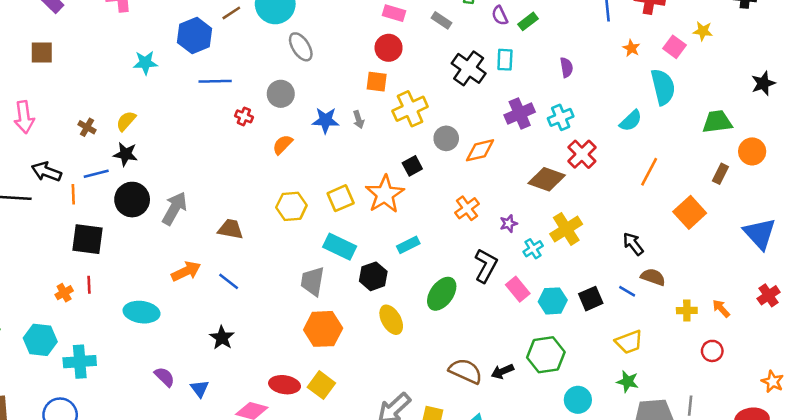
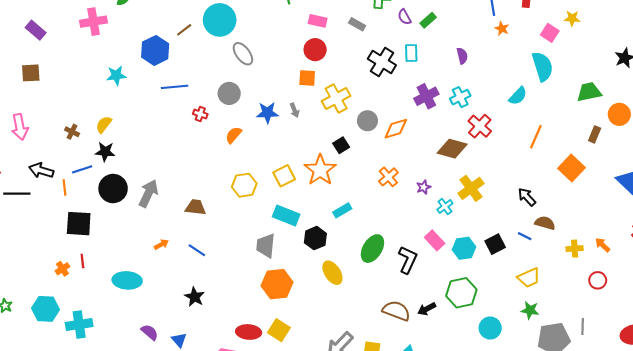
orange star: (631, 48) -> (502, 29), moved
black L-shape: (486, 266) -> (408, 260), moved
orange arrow: (186, 271) -> (161, 244), size x0.6

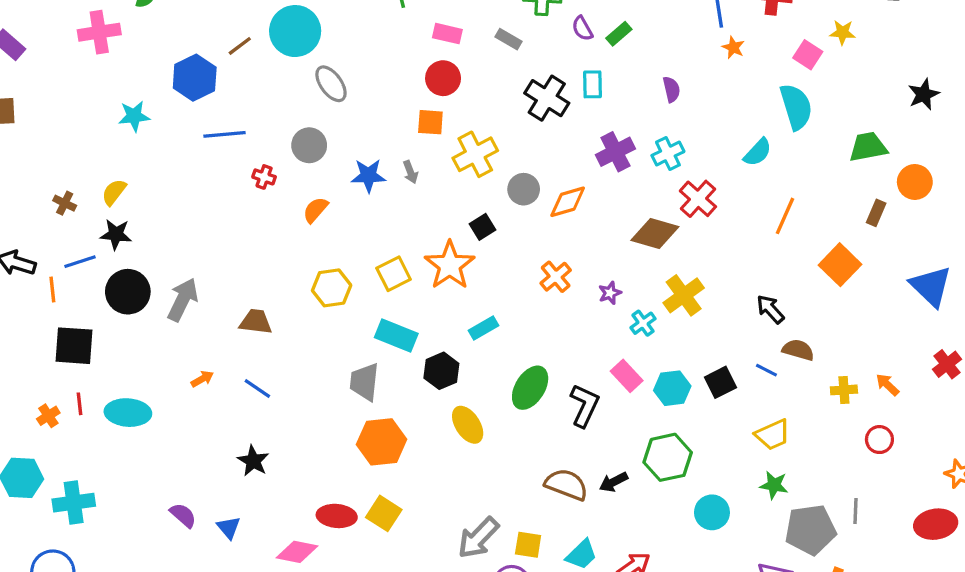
cyan ellipse: (127, 280) -> (128, 413), moved

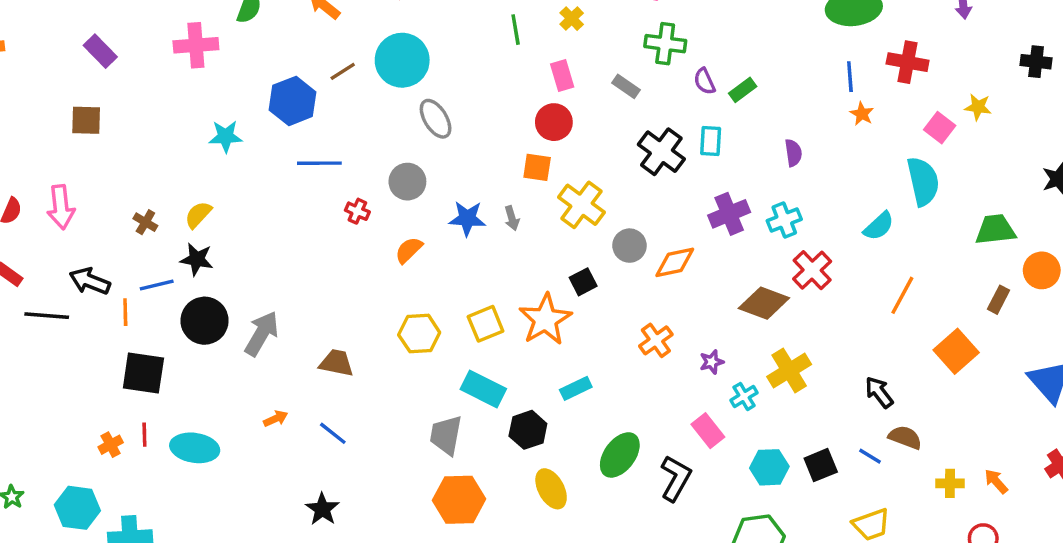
pink rectangle: (447, 34) -> (562, 75), turned 56
yellow cross: (475, 154) -> (581, 205), turned -30
pink rectangle: (627, 376) -> (708, 431), moved

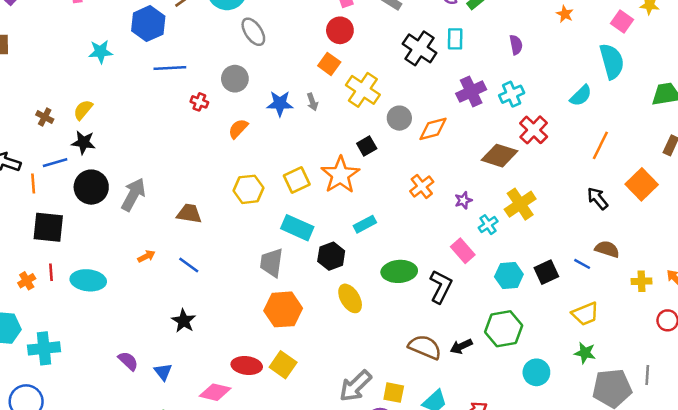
orange square: (537, 167) -> (329, 64), turned 30
black arrow: (879, 392) -> (598, 198), moved
green ellipse: (620, 455) -> (399, 271), turned 52

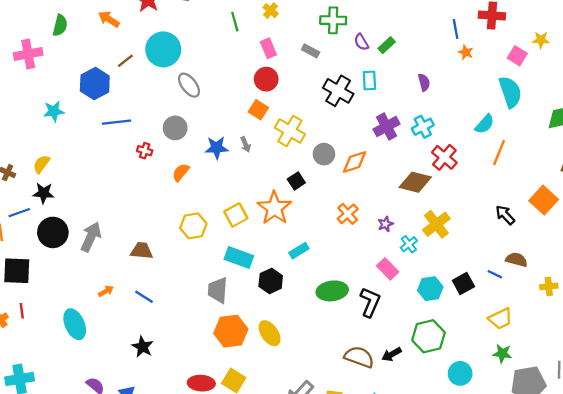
orange line: (600, 145) -> (499, 153), moved
cyan ellipse: (88, 280) -> (75, 324), moved, turned 64
yellow ellipse: (350, 298) -> (270, 333), moved

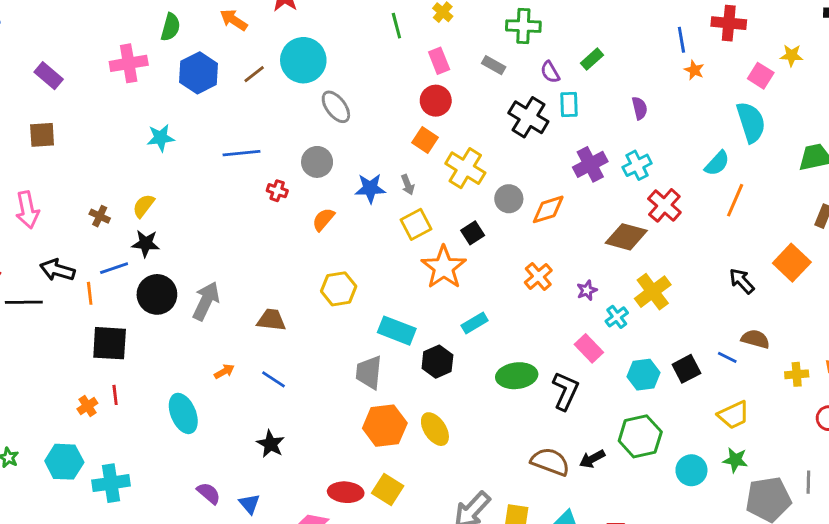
purple semicircle: (361, 42) -> (550, 72), moved
blue hexagon: (95, 84) -> (199, 73), moved
yellow square: (236, 215) -> (416, 224), moved
cyan circle: (460, 373) -> (691, 470), moved

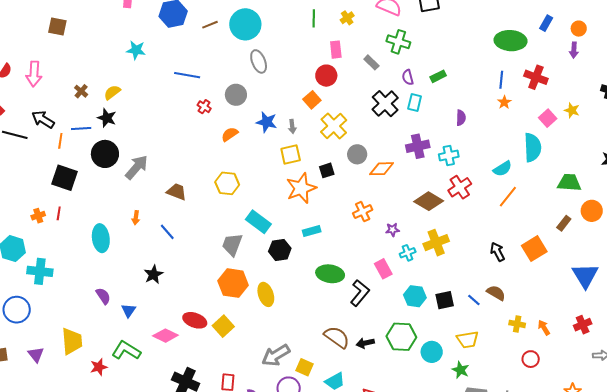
orange arrow: (224, 371) -> (136, 218), turned 112
cyan circle: (691, 470) -> (432, 352), moved

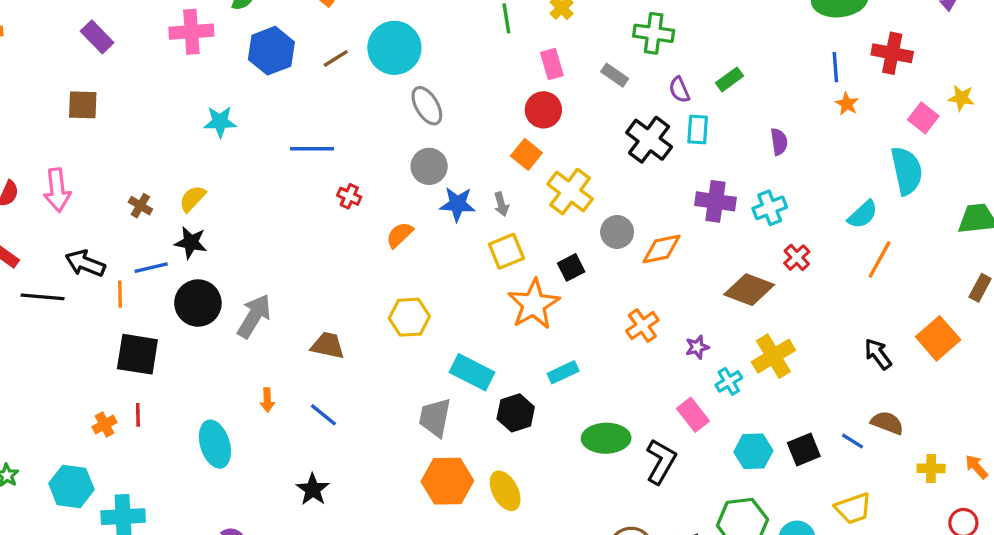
gray circle: (236, 95) -> (429, 166), moved
purple cross: (418, 146) -> (715, 201), turned 30
red cross: (460, 187) -> (797, 257), size x0.7

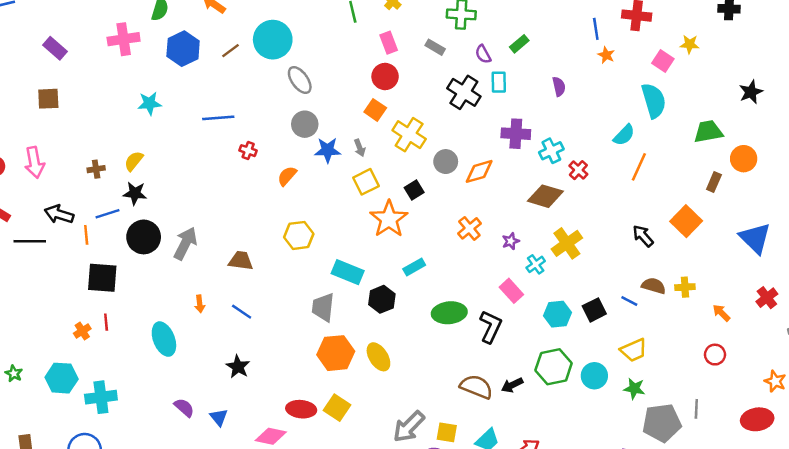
brown cross: (140, 206) -> (96, 169), turned -35
cyan cross: (770, 208) -> (551, 151), moved
yellow cross: (931, 468) -> (685, 287), moved

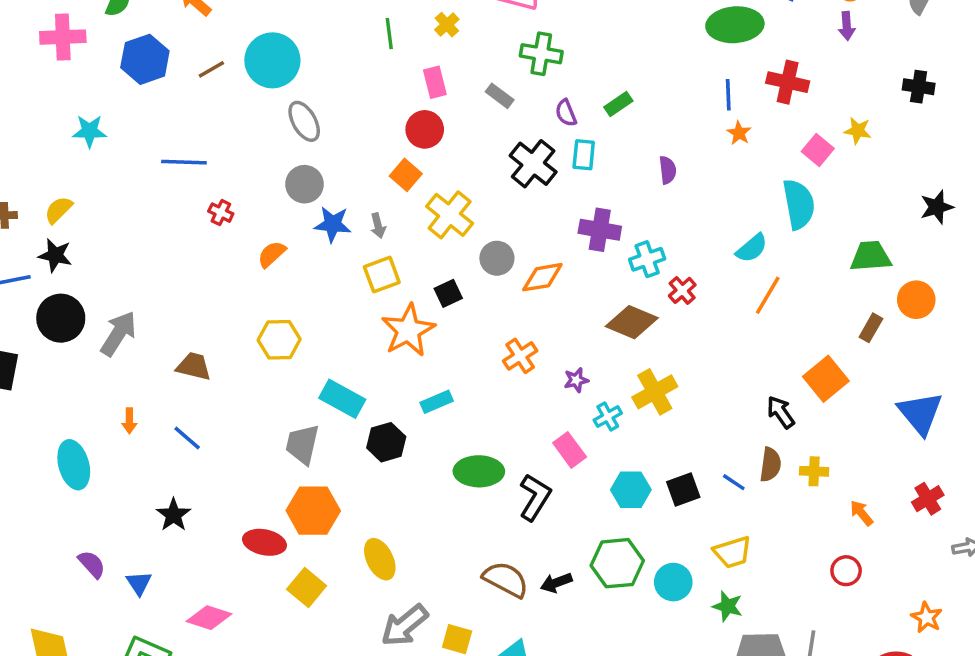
black arrow: (643, 236) -> (781, 412), moved
brown semicircle: (654, 286) -> (770, 465), turned 75
yellow ellipse: (378, 357) -> (380, 559), moved
red ellipse: (301, 409) -> (264, 542), moved

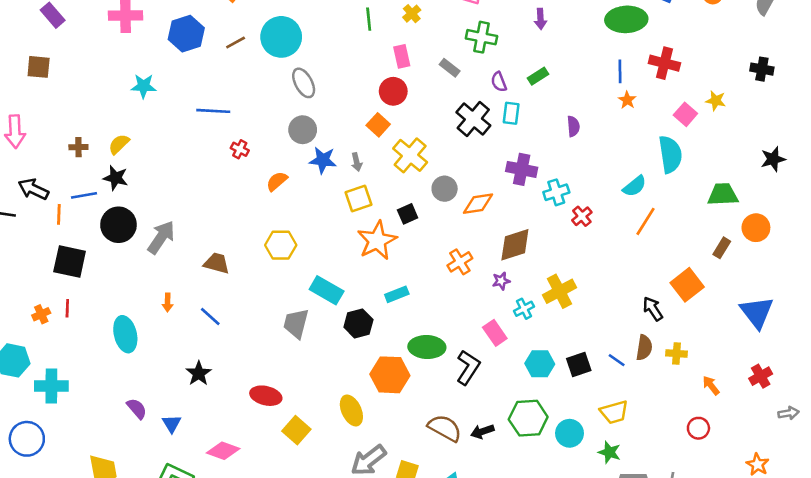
purple arrow: (847, 26) -> (540, 19), moved
brown diamond: (632, 322) -> (515, 245), moved, turned -42
orange hexagon: (313, 511) -> (390, 375), moved

